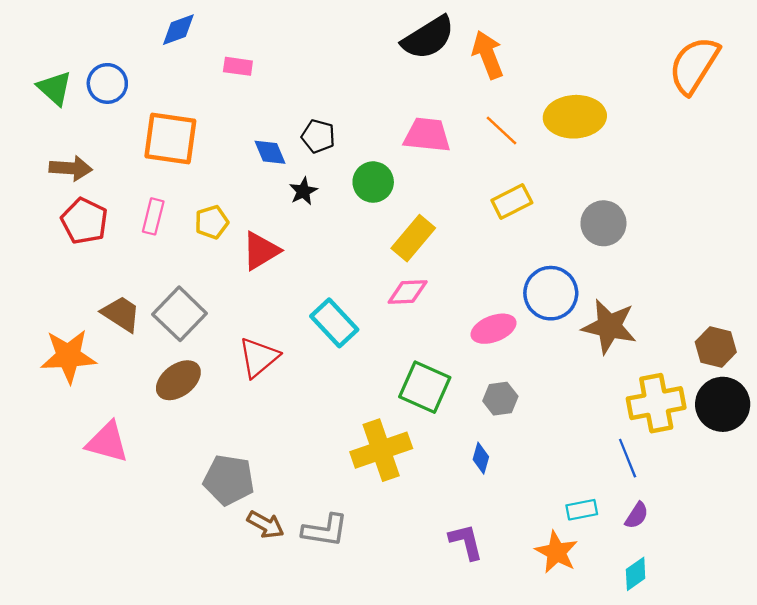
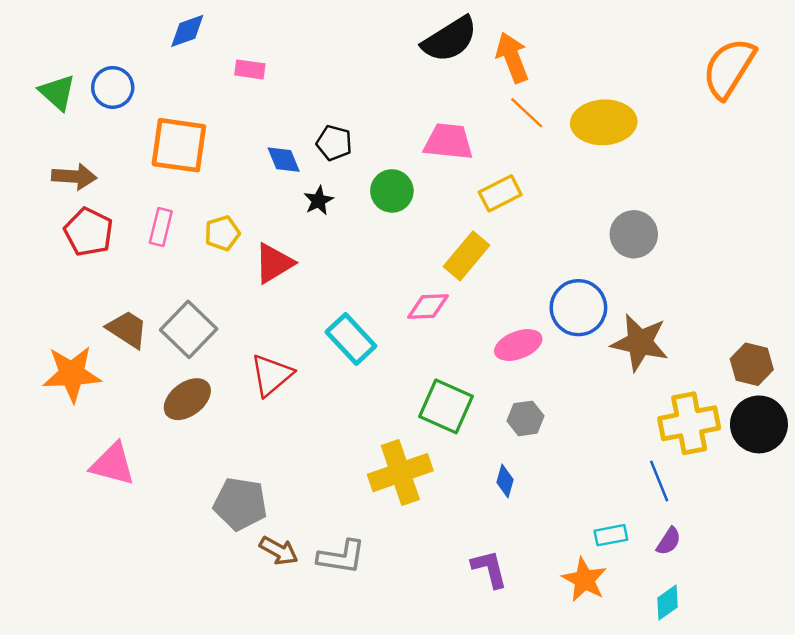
orange line: (502, 130) -> (527, 113), moved
yellow rectangle: (512, 201) -> (500, 193), moved
yellow rectangle: (413, 238) -> (467, 256), moved

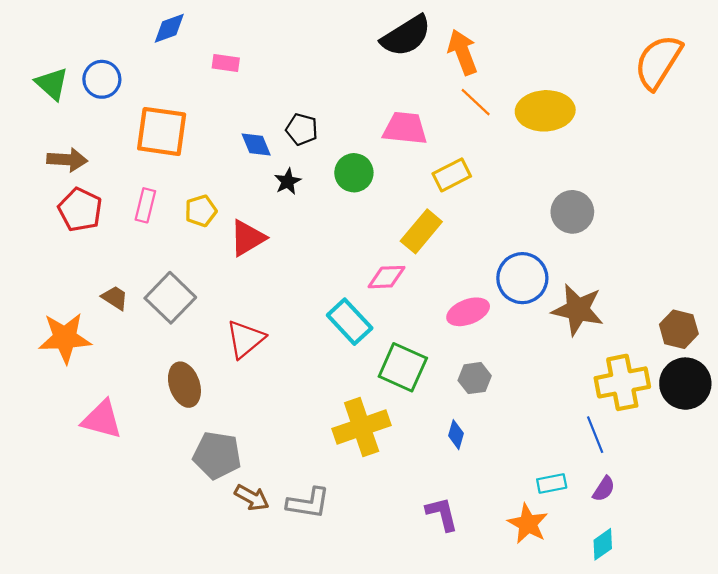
brown trapezoid: (127, 329) -> (115, 298), size x0.7
cyan rectangle: (351, 339) -> (350, 322), moved
brown ellipse: (187, 399) -> (184, 385), moved, turned -72

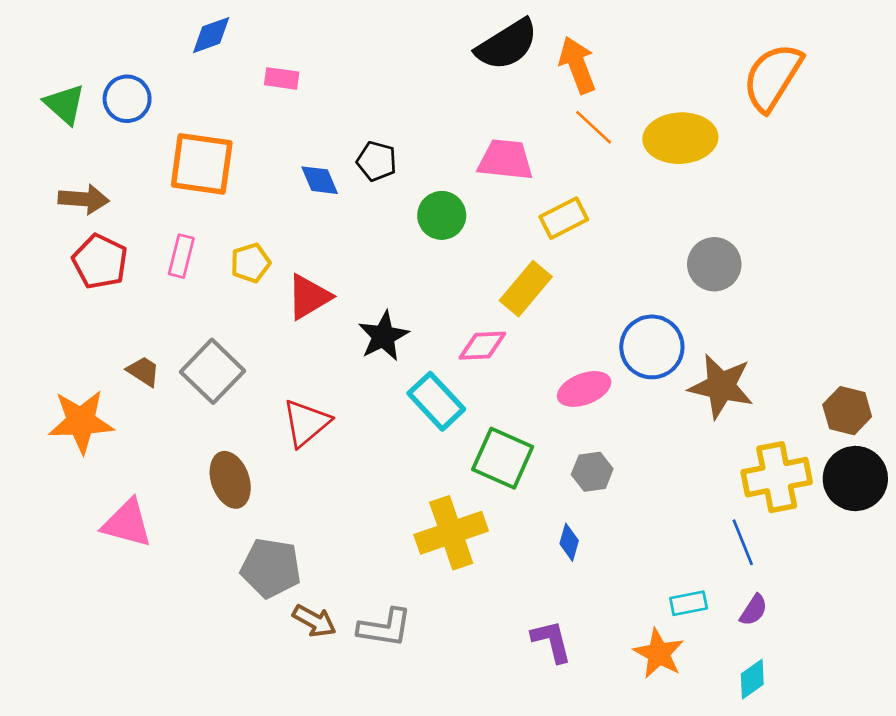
orange semicircle: (658, 62) -> (773, 77), moved
black star: (288, 181) -> (383, 336), moved, size x1.5

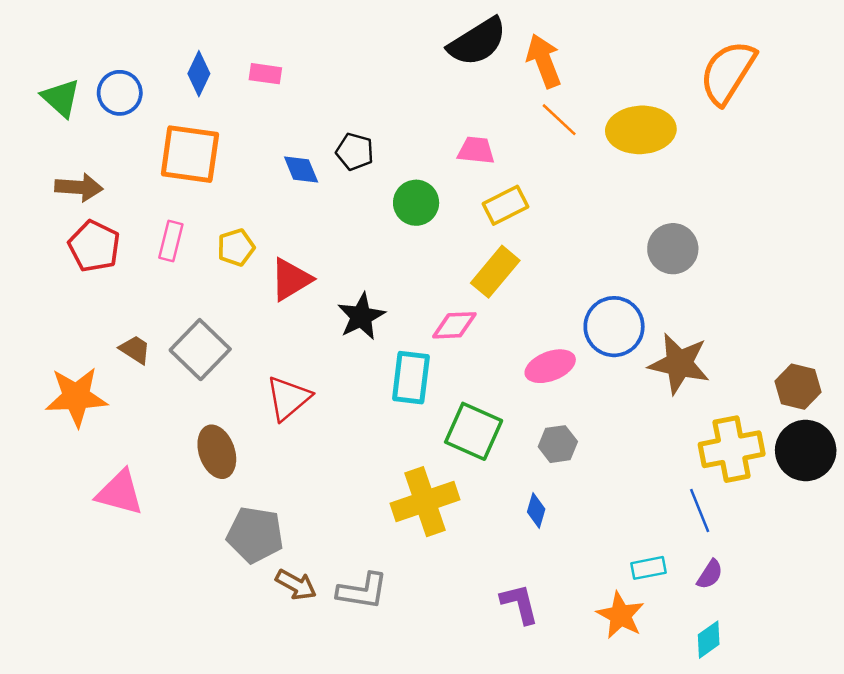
blue diamond: (211, 35) -> (199, 74), moved, turned -45
pink trapezoid: (505, 160) -> (476, 150), size x0.7
yellow rectangle: (564, 218) -> (505, 205), moved
cyan rectangle: (436, 401) -> (411, 378), turned 50

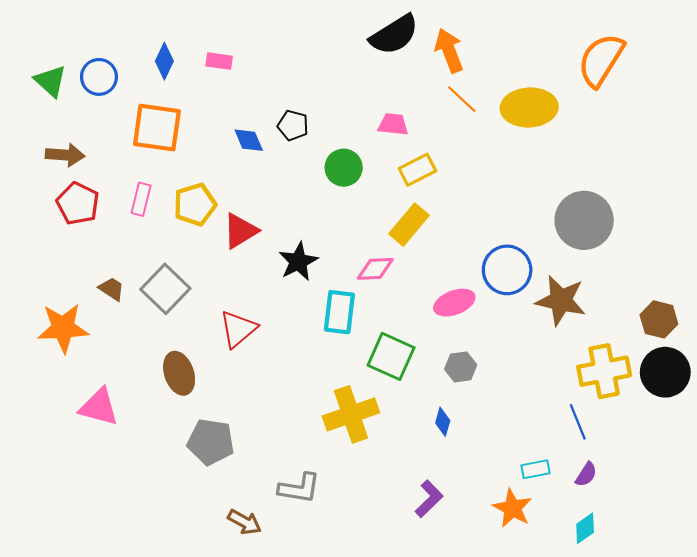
yellow pentagon: (236, 247) -> (195, 205), size x1.4
gray circle: (673, 249) -> (584, 220), moved, size x1.4
brown arrow: (296, 585) -> (244, 522), moved
purple L-shape: (520, 604) -> (429, 499), turned 60

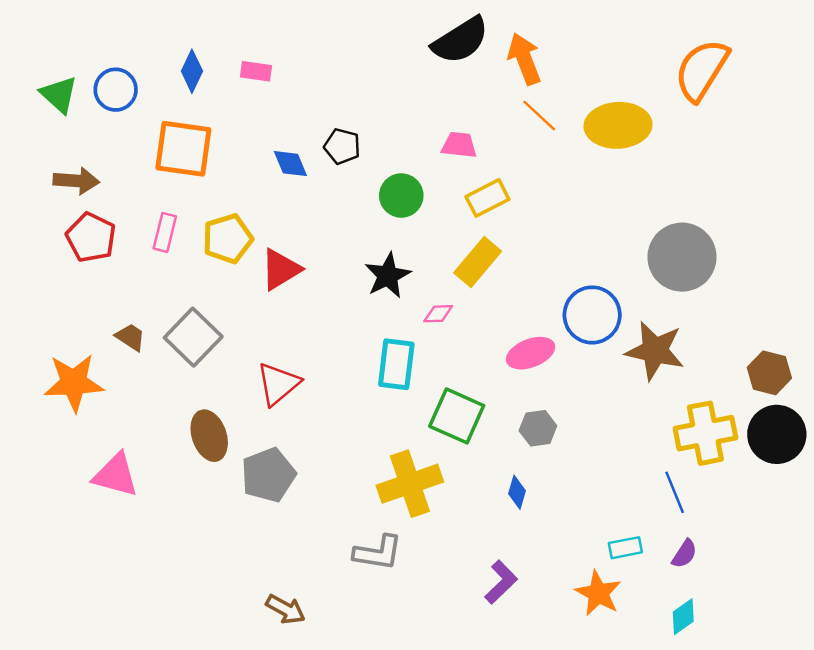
black star: (298, 261) -> (388, 276), moved
pink diamond: (375, 269) -> (438, 314), size x0.7
gray pentagon: (211, 442) -> (268, 475), moved, turned -30
gray L-shape: (299, 488) -> (378, 553), moved

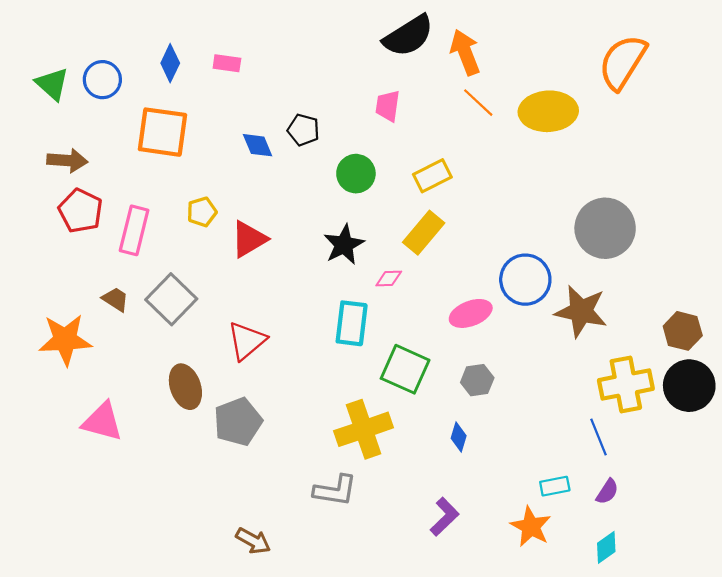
pink trapezoid: (459, 145) -> (388, 106), moved, turned -88
pink rectangle: (165, 232) -> (134, 230), moved, size x1.4
yellow pentagon: (228, 239) -> (202, 212), size x0.7

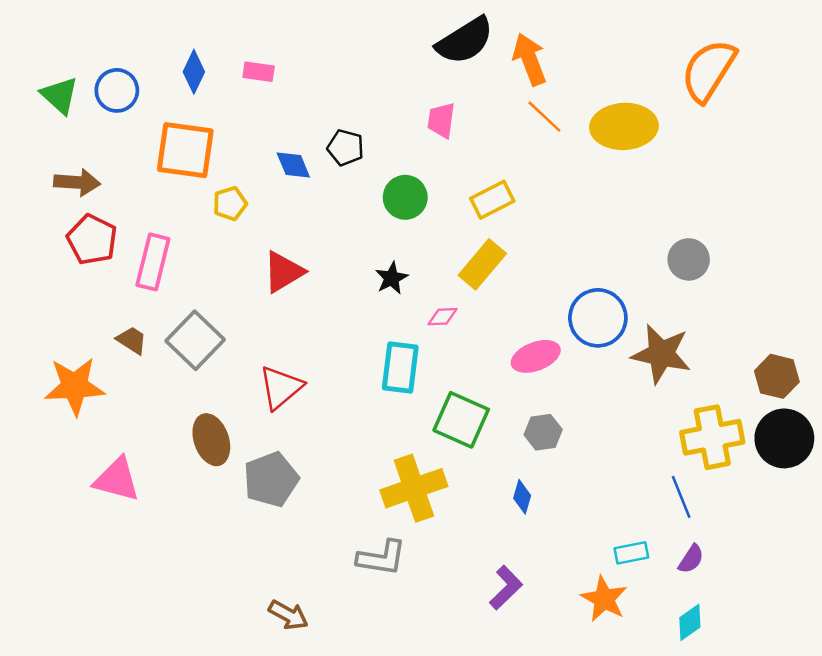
yellow pentagon: (202, 212) -> (230, 204), moved
gray circle: (605, 228) -> (689, 259), size x0.6
black star: (344, 245) -> (392, 278), size x0.7

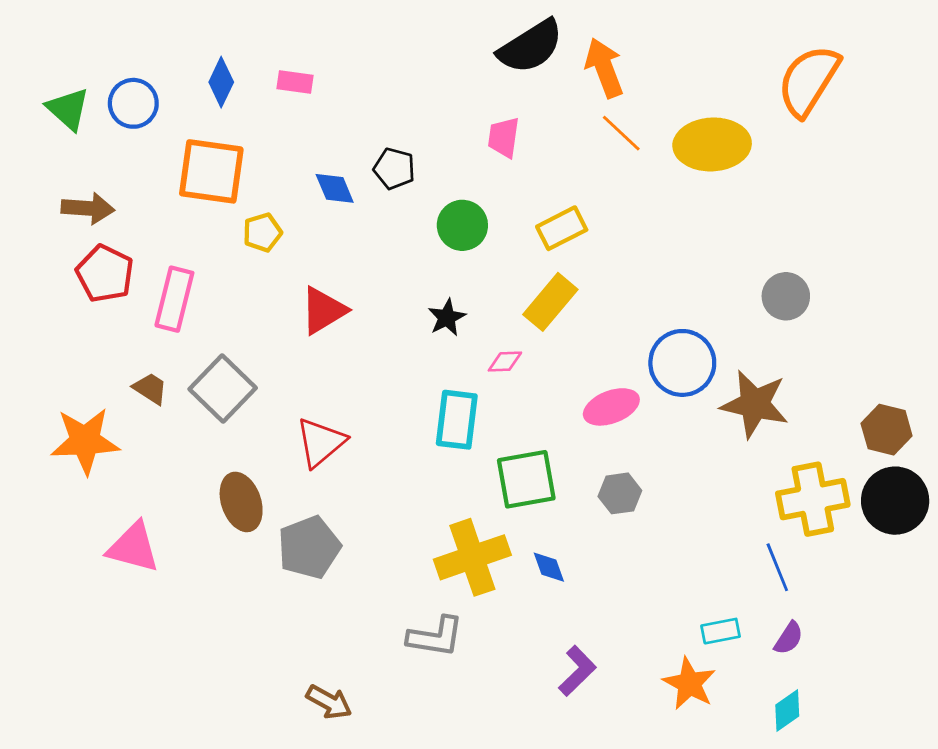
green square: (461, 420) -> (526, 479), turned -34
blue diamond: (522, 497) -> (549, 567), moved, turned -36

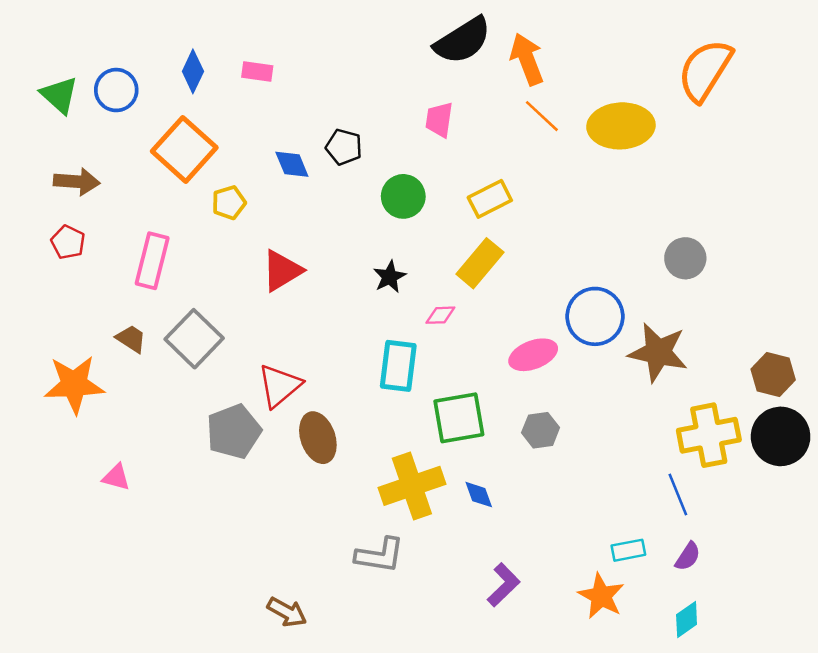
orange square: (211, 171) -> (184, 149), turned 34
red pentagon: (105, 274) -> (68, 242), moved, size x0.7
brown ellipse: (241, 502) -> (318, 438), moved
pink triangle: (133, 547) -> (116, 477), size x0.6
gray pentagon: (309, 547) -> (234, 431), moved

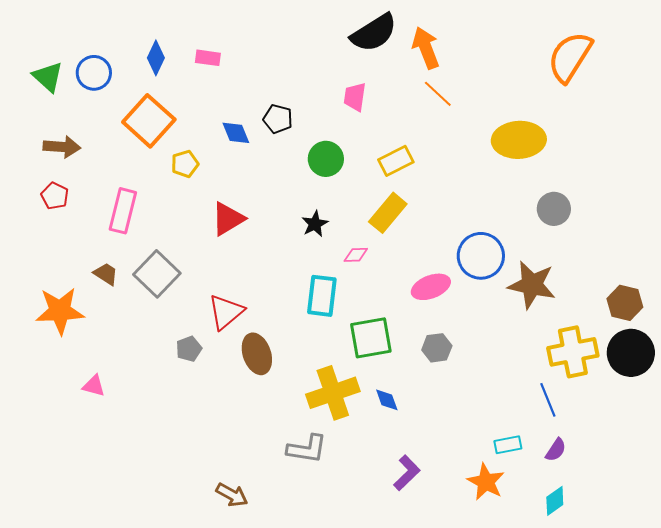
yellow ellipse: (621, 126) -> (519, 140), moved
gray pentagon: (234, 431) -> (189, 349), size x0.6

